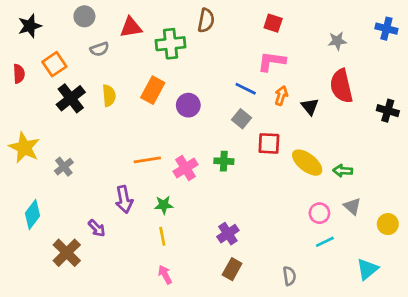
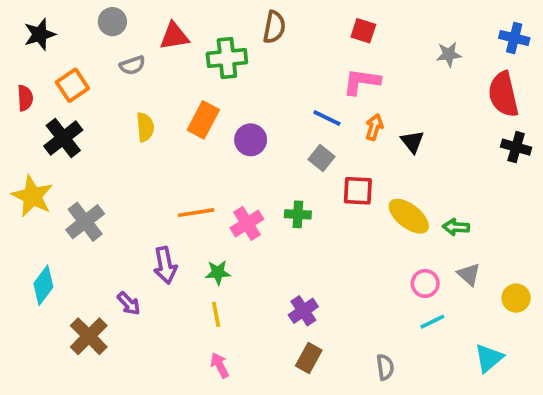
red semicircle: (341, 86) -> (503, 94), moved
black cross: (71, 98) -> (63, 138), moved
gray cross: (64, 167) -> (85, 222), size x1.5

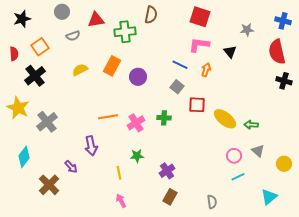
red square: (363, 31) -> (200, 17), size x1.5
yellow semicircle: (145, 127) -> (80, 70), turned -112
black triangle: (412, 142) -> (230, 52), moved
green star: (218, 273) -> (137, 156), moved

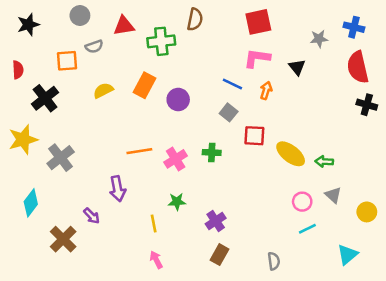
red square: (200, 17) -> (258, 22), turned -30
blue cross: (283, 21) -> (354, 27), moved
orange square: (40, 47) -> (67, 61), moved, turned 30
yellow star: (18, 108) -> (23, 140), turned 30

